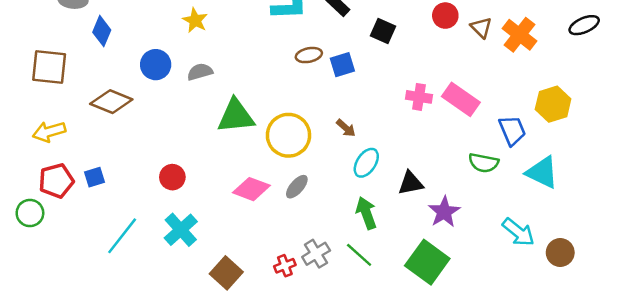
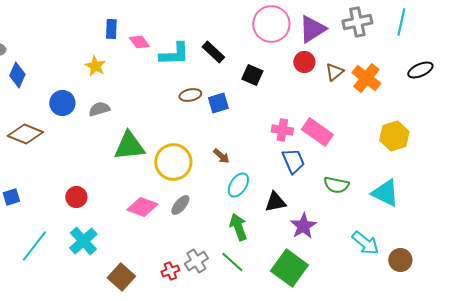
brown triangle: (481, 27) -> (334, 72), turned 36
blue trapezoid: (512, 130) -> (293, 161), moved

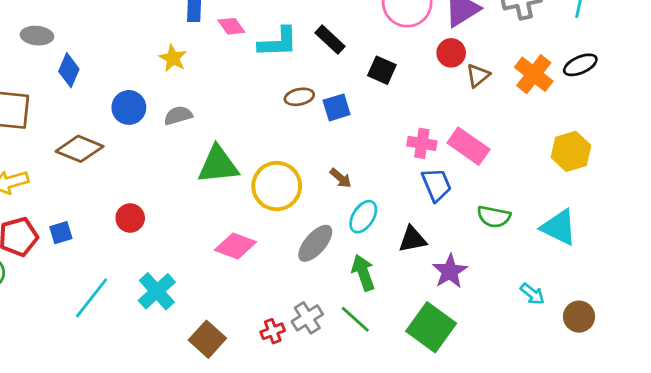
black ellipse: (420, 70) -> (580, 65), moved
brown triangle: (334, 72) -> (478, 76), moved
red circle: (76, 197) -> (130, 218), moved
gray ellipse: (180, 205) -> (315, 243), moved, size x1.4
cyan arrow: (365, 243) -> (532, 294), size x0.7

